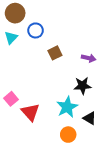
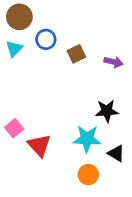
brown square: (55, 53) -> (76, 54), moved
purple arrow: (89, 58) -> (113, 62), moved
cyan star: (67, 107) -> (87, 139), turned 30

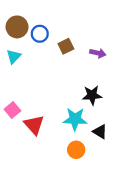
brown circle: (19, 17) -> (17, 27), moved
cyan triangle: (14, 49) -> (14, 57), moved

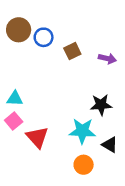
cyan triangle: (14, 57) -> (15, 98), moved, turned 49

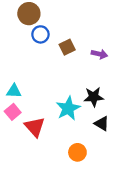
brown circle: (19, 30) -> (29, 14), moved
cyan star: (82, 131) -> (68, 108), moved, turned -30
black triangle: (110, 145) -> (102, 123), moved

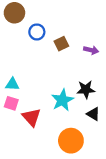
brown circle: (29, 14) -> (14, 13), moved
pink square: (13, 112) -> (11, 103), turned -32
orange circle: (77, 152) -> (71, 141), size x1.5

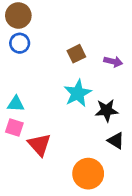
blue circle: (37, 32) -> (20, 43), moved
cyan star: (62, 100) -> (78, 93), moved

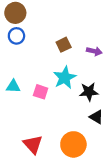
pink square: (14, 128) -> (41, 92), moved
red triangle: (39, 145) -> (33, 144), moved

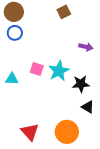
brown square: (64, 45) -> (64, 12), moved
pink square: (41, 92) -> (37, 69), moved

